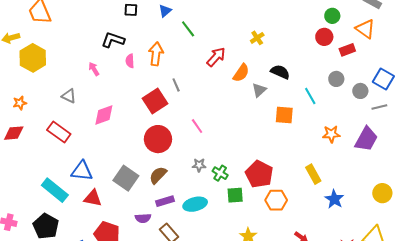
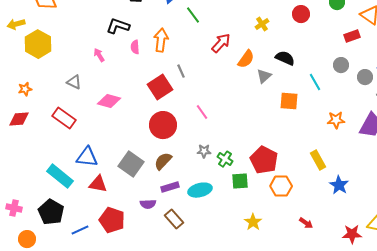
red circle: (324, 37) -> (301, 14), moved
pink diamond: (104, 115) -> (109, 101), turned 35

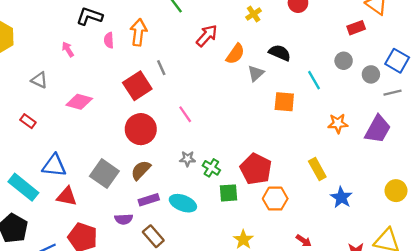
red rectangle: (64, 118) -> (28, 121), size x0.6
cyan ellipse: (200, 190) -> (183, 203), turned 35

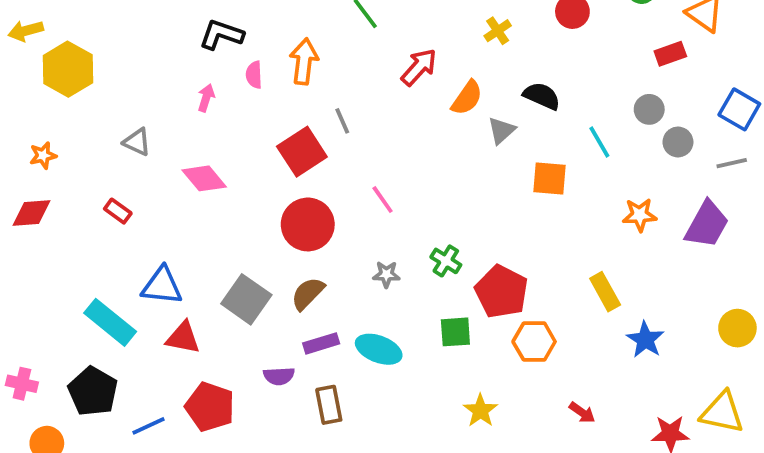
pink arrow: (68, 49) -> (206, 98), moved, turned 49
gray circle: (371, 74) -> (678, 142), moved
pink diamond: (79, 102) -> (204, 178), turned 35
green cross: (211, 168) -> (446, 261), moved
brown rectangle: (153, 236) -> (329, 405), turned 30

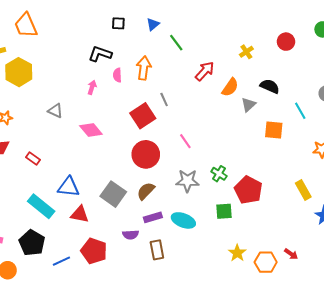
red rectangle: (118, 211) -> (33, 158), moved
gray star: (386, 274) -> (187, 181), size x1.6
orange hexagon: (534, 342) -> (266, 262), moved

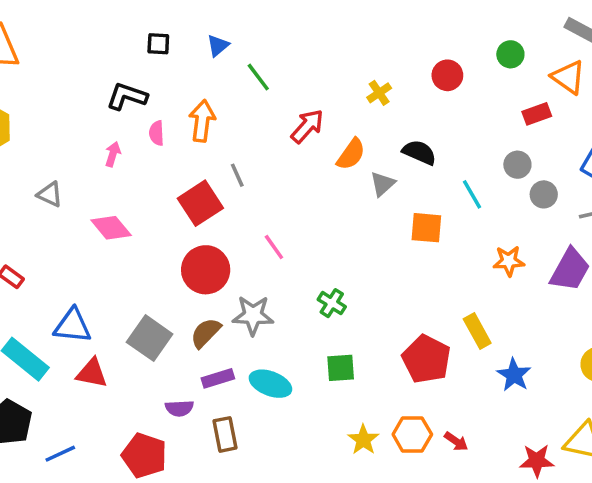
gray star: (187, 181) -> (253, 315), moved
red pentagon: (248, 190) -> (426, 359), moved
red pentagon: (94, 251) -> (144, 455), moved
orange hexagon: (266, 262) -> (412, 434), moved

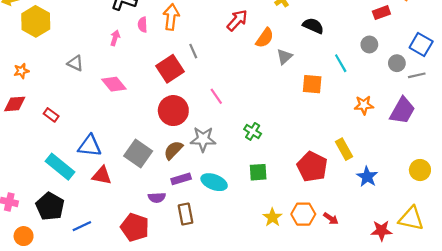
black semicircle: (419, 152) -> (313, 26), moved
gray circle: (544, 194) -> (397, 63), moved

